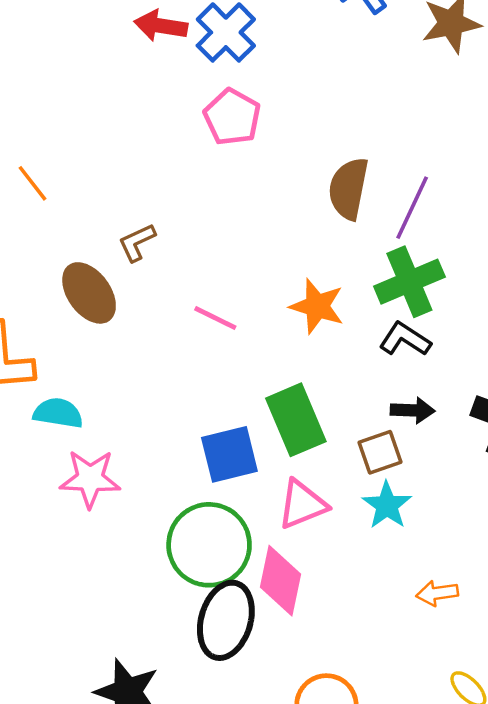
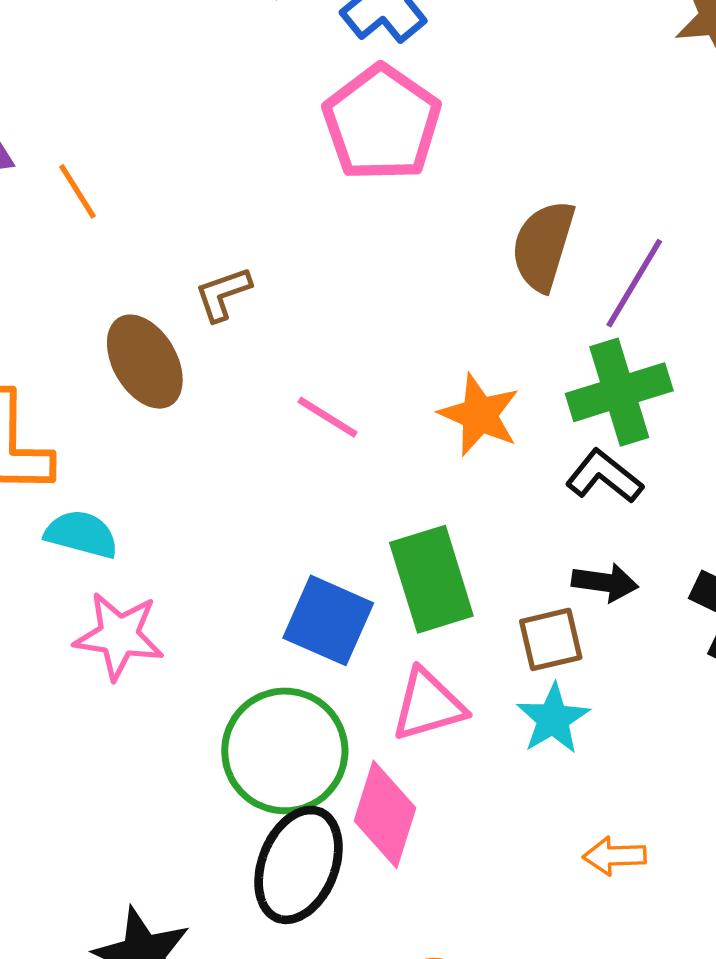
pink pentagon: (232, 117) -> (382, 123), size x1.4
blue square: (229, 454) -> (328, 620), turned 32

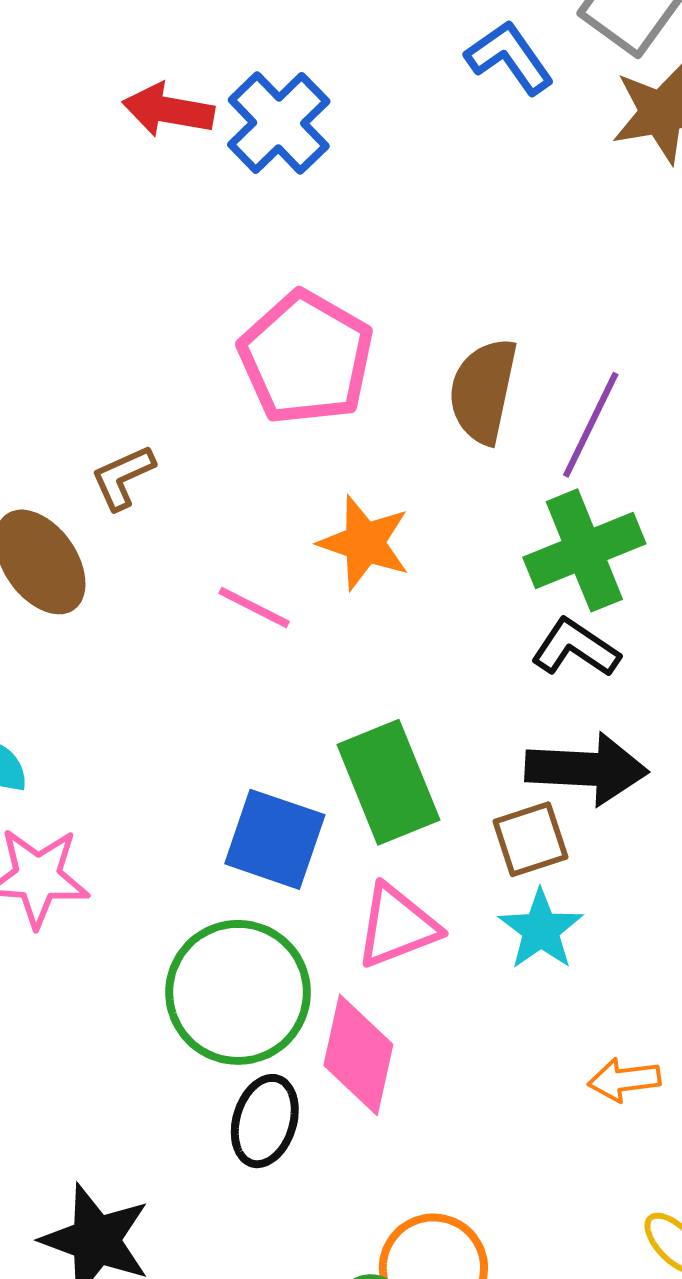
pink pentagon: (382, 123) -> (306, 358), moved
orange star: (479, 415) -> (364, 543), moved
black arrow: (605, 582) -> (587, 769), size x1.6
black ellipse: (298, 865) -> (265, 1121), size x0.7

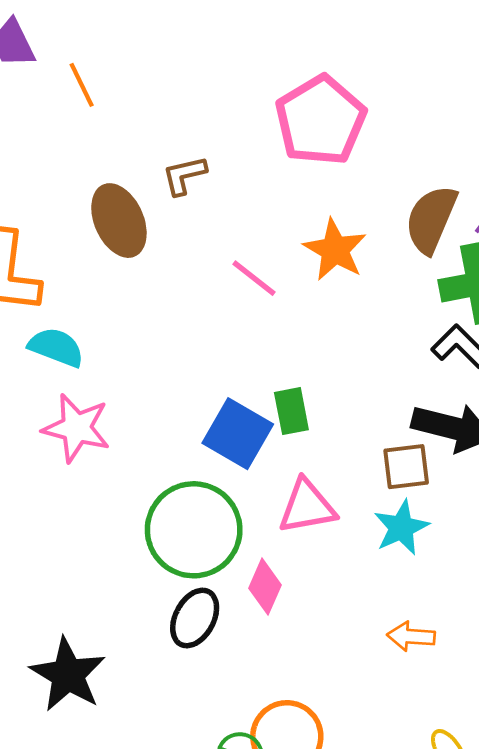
brown semicircle: (483, 391) -> (431, 219), moved
green rectangle: (388, 782) -> (291, 411), moved, size x0.6
pink diamond: (358, 1055) -> (265, 587), size x0.7
orange arrow: (624, 1080) -> (411, 636), moved

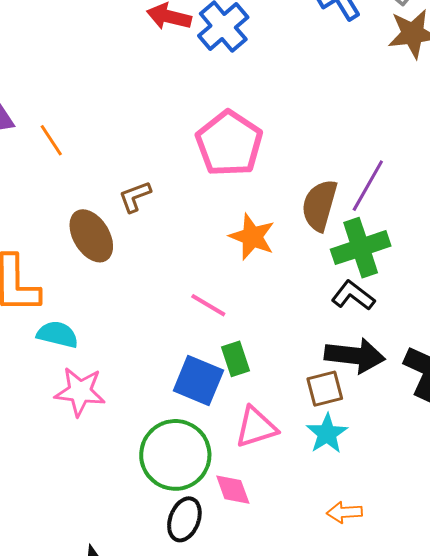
pink line: (254, 278) -> (208, 305), moved
pink diamond: (265, 587) -> (233, 490), turned -36

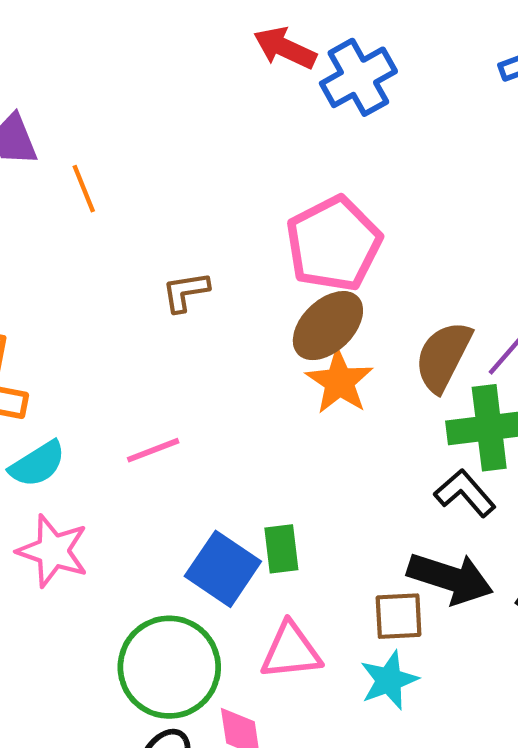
brown ellipse: (91, 236) -> (328, 326), moved, turned 66
pink line: (208, 305) -> (153, 450), moved, turned -63
cyan semicircle: (57, 334) -> (37, 464), turned 123

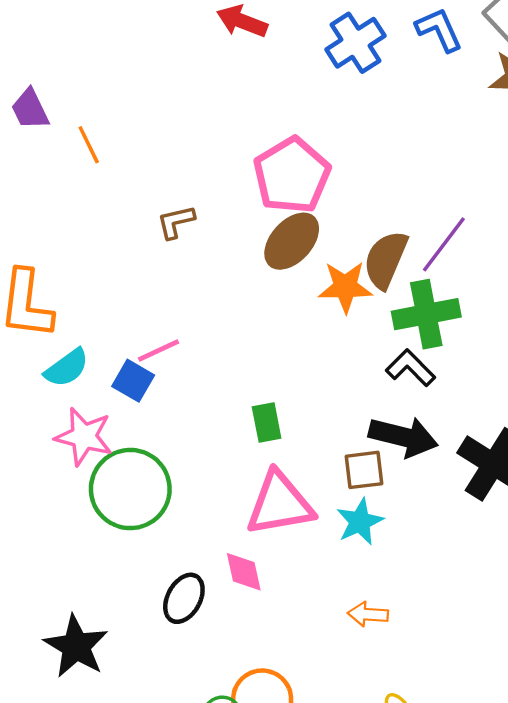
blue cross: (358, 77) -> (355, 43), moved
orange star: (339, 382) -> (345, 287), moved, turned -30
blue square: (223, 569) -> (133, 381), moved, size x0.7
pink triangle: (291, 651) -> (280, 504), size x1.4
green circle: (169, 667) -> (130, 489), moved

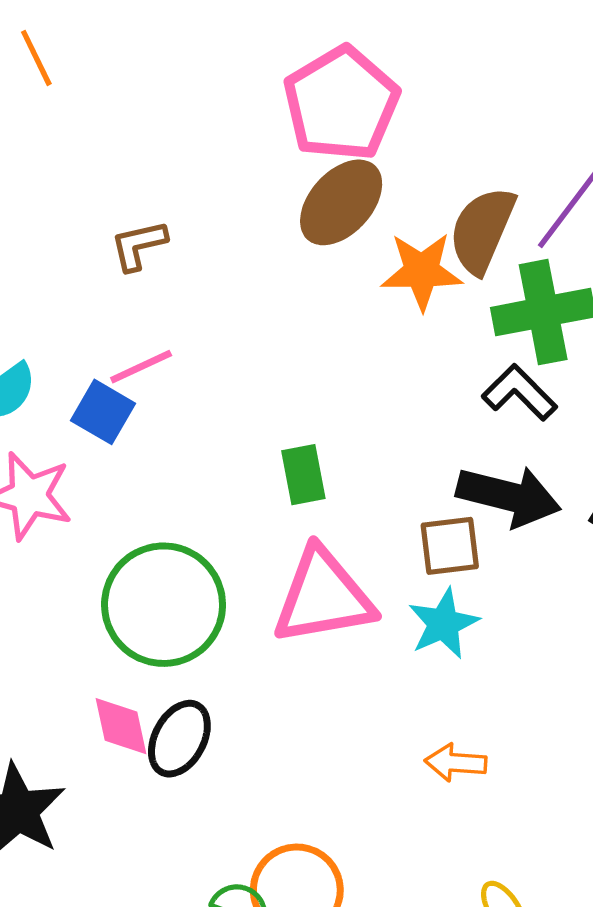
brown L-shape: (176, 222) -> (139, 245), moved
green circle: (130, 489) -> (164, 605), moved
pink diamond: (244, 572) -> (121, 726), moved

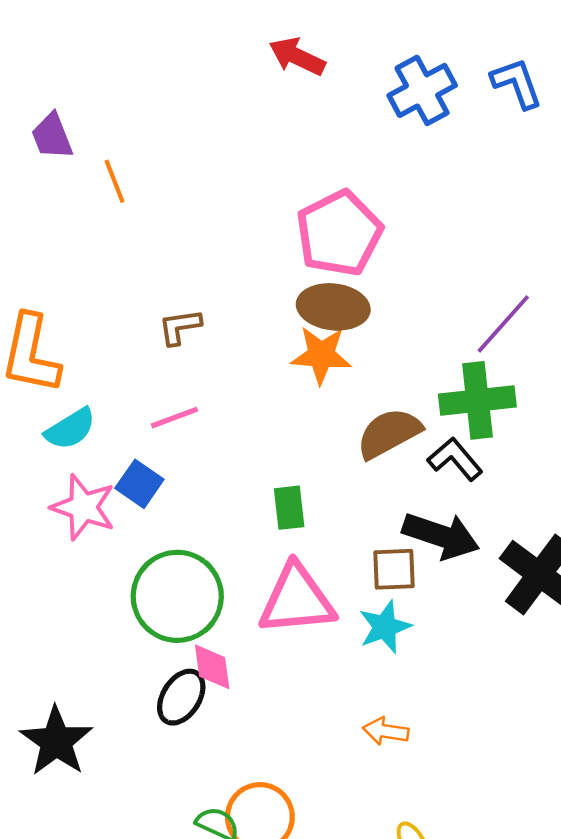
brown ellipse: (341, 202) -> (333, 307), turned 50
brown semicircle: (482, 230) -> (389, 433), moved, turned 34
orange star: (422, 271) -> (321, 355), moved
blue square: (103, 412) -> (139, 484), moved
pink diamond: (121, 726) -> (212, 667), moved

